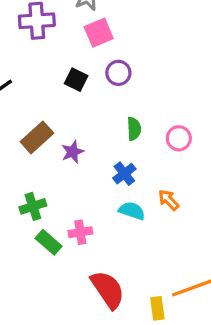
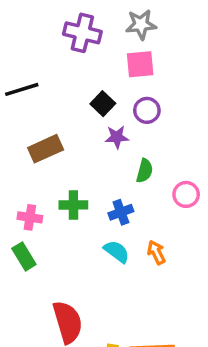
purple star: (73, 152) -> (117, 137), moved
green cross: (33, 206) -> (73, 205), moved
pink cross: (80, 232) -> (30, 217), moved

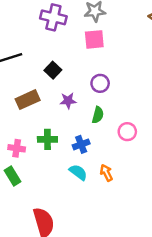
black square: (103, 104) -> (53, 70), moved
purple circle: (147, 110) -> (100, 83), moved
purple star: (117, 137) -> (68, 101), moved

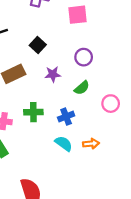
green semicircle: (98, 115) -> (82, 88), turned 35
orange arrow: (106, 173) -> (91, 144), turned 112

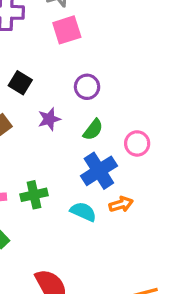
green cross: (33, 112) -> (34, 195), moved
blue cross: (66, 117) -> (99, 171), moved, size x1.5

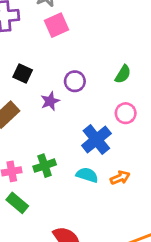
purple circle: (87, 87) -> (75, 81), moved
green semicircle: (93, 130) -> (123, 74), moved
orange arrow: (121, 204) -> (120, 178), moved

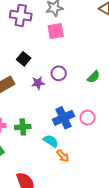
pink circle: (126, 113) -> (88, 118), moved
orange arrow: (120, 178) -> (63, 156), moved, turned 56

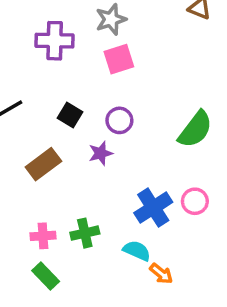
purple circle: (59, 73) -> (119, 120), moved
green semicircle: (94, 77) -> (195, 129), size x1.6

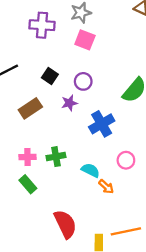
pink square: (119, 59) -> (85, 40), turned 36
pink circle: (195, 201) -> (126, 160), moved
blue cross: (153, 208) -> (102, 124), moved

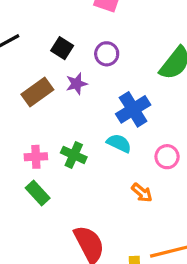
purple star: (69, 103) -> (77, 84), moved
green cross: (56, 157) -> (74, 155), turned 36
cyan semicircle: (91, 170) -> (119, 143), moved

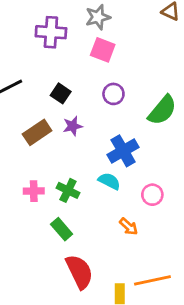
purple circle: (107, 54) -> (113, 94), moved
green rectangle: (38, 193) -> (62, 229), moved

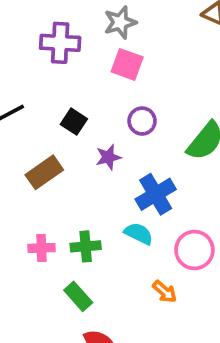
purple star: (73, 126) -> (108, 157), moved
green cross: (68, 190) -> (86, 246), turned -30
pink circle: (152, 195) -> (194, 250), size x1.4

